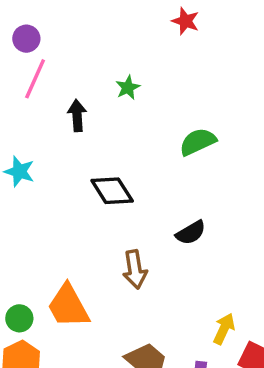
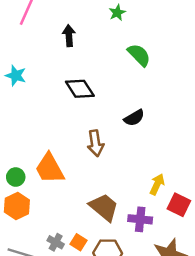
green star: (128, 88) -> (117, 13), moved
black arrow: (77, 116) -> (69, 36), moved
green semicircle: (198, 142) -> (139, 55), turned 70

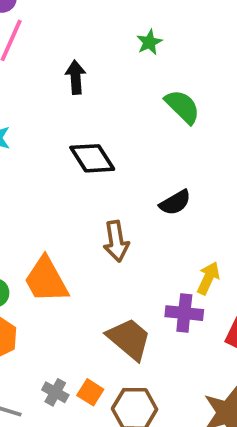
yellow arrow: (157, 184) -> (208, 278), moved
purple cross: (140, 219) -> (184, 313), moved

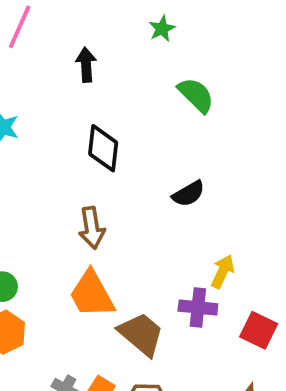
black diamond: (92, 158) -> (103, 148), turned 39
brown arrow: (116, 241) -> (92, 228), moved
orange trapezoid: (46, 280) -> (92, 294), moved

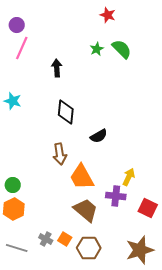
green semicircle: (196, 95) -> (122, 49), moved
black semicircle: (188, 194) -> (99, 136), moved
orange trapezoid: (92, 294) -> (82, 177), moved

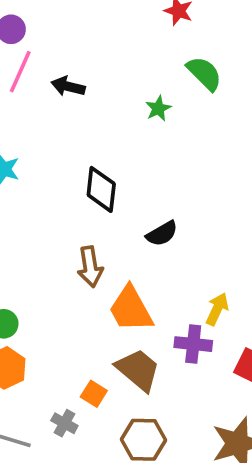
green star: (97, 49) -> (158, 108), moved
black arrow: (57, 68) -> (68, 86), moved, turned -72
orange square: (65, 239) -> (94, 394), moved

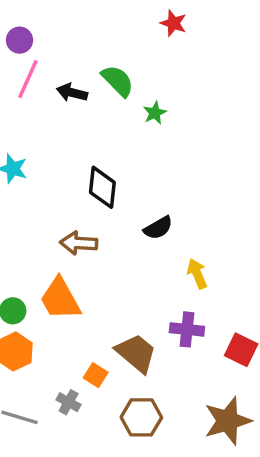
green semicircle: (204, 73) -> (118, 81), moved
brown arrow: (90, 267) -> (79, 243), moved, turned 102
orange trapezoid: (131, 309) -> (60, 299), moved
yellow arrow: (217, 309) -> (197, 274), moved, turned -48

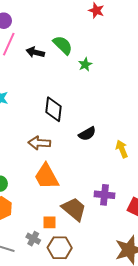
yellow arrow: (197, 274) -> (122, 149), moved
orange trapezoid: (60, 299) -> (46, 176), moved
orange square: (96, 375) -> (50, 222), turned -32
brown hexagon: (141, 417) -> (60, 248), moved

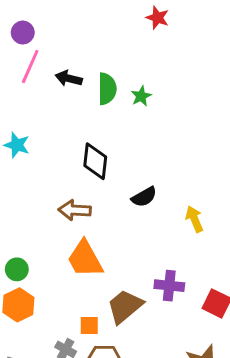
green semicircle: (63, 45) -> (107, 89), moved, turned 45
brown trapezoid: (74, 209) -> (125, 306), turned -80

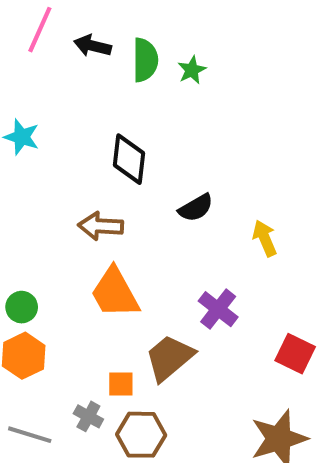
purple cross: (169, 286) -> (218, 309), moved, turned 32

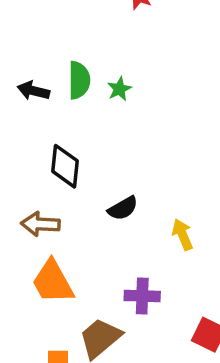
black arrow: (93, 46) -> (33, 91), moved
purple cross: (218, 309) -> (142, 296), turned -36

